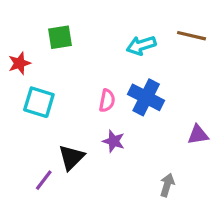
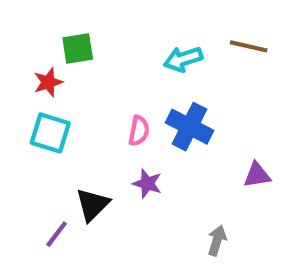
red star: (19, 63) -> (48, 82), moved

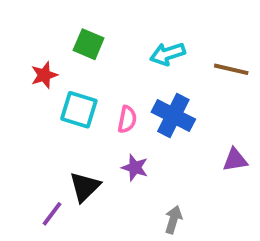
brown line: (249, 46) -> (231, 69), moved
green square: (78, 49) -> (89, 44), moved, turned 32
cyan square: (50, 133) -> (79, 110), moved
gray arrow: (217, 240) -> (173, 220), moved

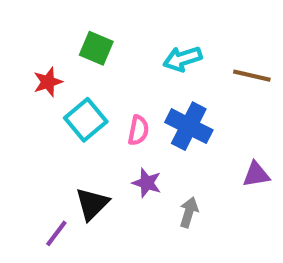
cyan square: (79, 110) -> (86, 120), turned 33
gray arrow: (173, 220) -> (189, 212), moved

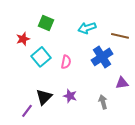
blue cross: (189, 126) -> (102, 57), moved, turned 30
purple star: (147, 183) -> (70, 96), moved
gray arrow: (189, 212) -> (103, 102), moved, turned -32

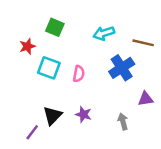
cyan square: (41, 57) -> (49, 68), turned -30

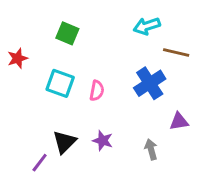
cyan arrow: (104, 33) -> (147, 26), moved
red star: (27, 46) -> (18, 58), moved

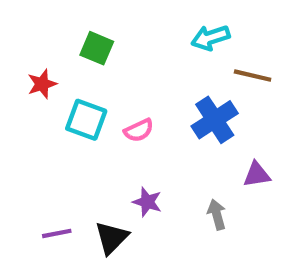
red star: (18, 58) -> (42, 84), moved
pink semicircle: (97, 91) -> (139, 130), turned 54
black triangle: (64, 142) -> (111, 238), moved
purple line: (40, 163) -> (57, 233), turned 42

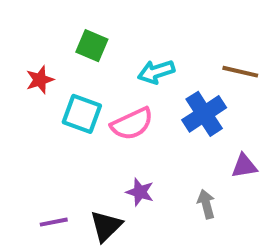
cyan arrow: (210, 38) -> (156, 72), moved
pink semicircle: (139, 130) -> (132, 124), size x1.5

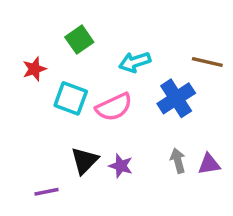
green square: (92, 46) -> (79, 40), turned 32
purple triangle: (244, 166) -> (209, 164), moved
gray arrow: (206, 204) -> (178, 161), moved
black triangle: (106, 226) -> (85, 161), moved

